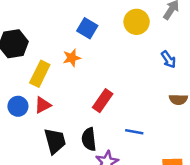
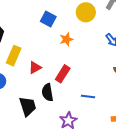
orange star: (72, 58) -> (66, 39), moved
red triangle: (43, 105) -> (35, 68), moved
black semicircle: (89, 139) -> (47, 92), moved

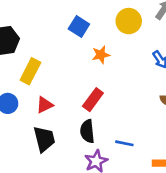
red triangle: (35, 68) -> (45, 105), moved
black semicircle: (47, 92) -> (87, 131), moved
blue line: (88, 96) -> (124, 143), moved

